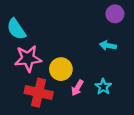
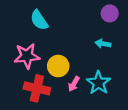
cyan semicircle: (16, 29) -> (39, 20), moved
cyan star: (103, 87) -> (98, 83), size x1.5

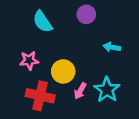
purple circle: (110, 13) -> (86, 14), moved
pink star: (27, 56) -> (29, 61), size x0.7

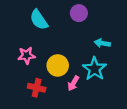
cyan star: (107, 90) -> (94, 69), moved
red cross: (40, 96) -> (37, 88), size x0.7

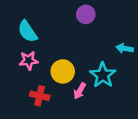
cyan semicircle: (39, 20) -> (27, 31), moved
cyan arrow: (102, 43) -> (125, 48), moved

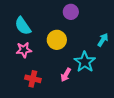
cyan arrow: (125, 48) -> (103, 40), turned 112
yellow circle: (63, 71) -> (57, 40), moved

